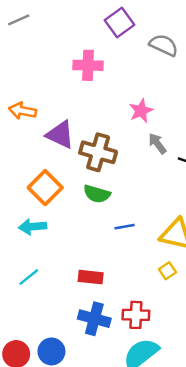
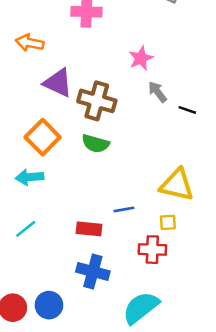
orange arrow: (22, 111) -> (30, 43), moved
blue line: (125, 227) -> (124, 209), moved
yellow square: (167, 271) -> (168, 222), turned 30
red cross: (136, 315) -> (152, 250), moved

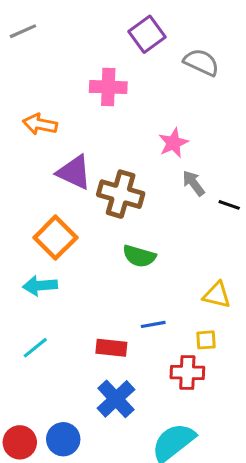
green semicircle: (95, 144) -> (139, 256), moved
yellow triangle: (177, 185) -> (217, 295), size x0.7
blue cross: (93, 271) -> (116, 399), turned 32

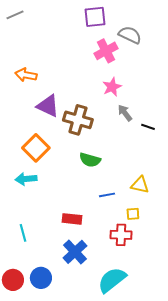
purple square: (147, 34) -> (95, 17), turned 30
pink cross: (108, 87) -> (106, 51), moved, turned -30
blue line: (153, 324) -> (107, 195), moved
cyan line: (35, 348) -> (23, 233), moved, turned -66

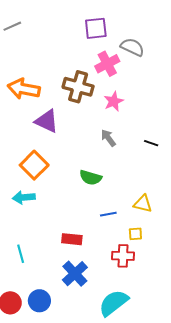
orange arrow: (26, 75) -> (24, 89), size x1.4
gray arrow: (125, 113) -> (108, 138), moved
brown cross: (78, 120) -> (78, 87), moved

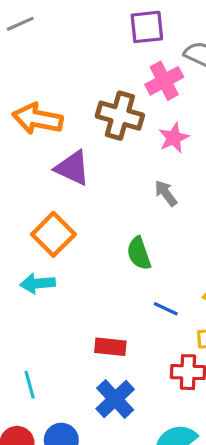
green semicircle: (91, 178) -> (139, 253), turned 55
blue line: (108, 214) -> (166, 309), turned 35
cyan line: (21, 254) -> (30, 385), moved

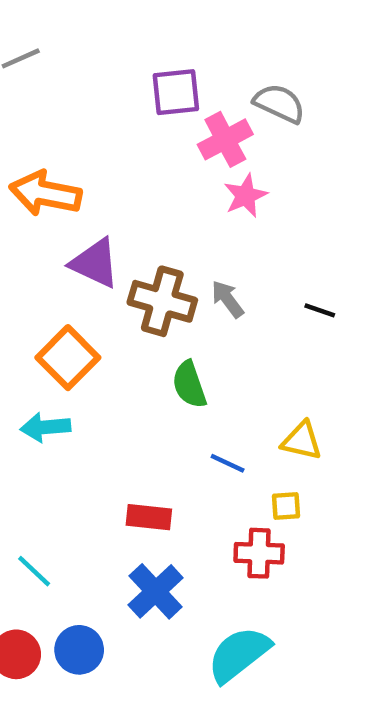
purple square: (147, 27) -> (176, 92), moved
brown cross: (120, 116) -> (162, 301), moved
pink star: (174, 138) -> (246, 196), moved
cyan line: (30, 385) -> (34, 571), turned -32

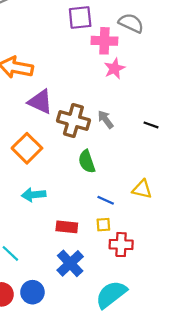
pink cross: (225, 139) -> (104, 41), turned 30
cyan arrow: (45, 427) -> (34, 195), moved
yellow square: (286, 506) -> (103, 225), moved

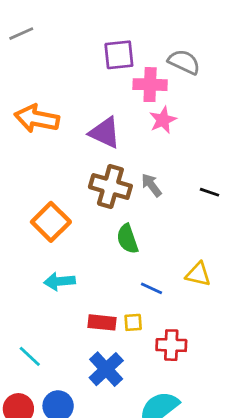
purple triangle: (40, 102) -> (105, 133), moved
yellow square: (103, 225) -> (133, 322), moved

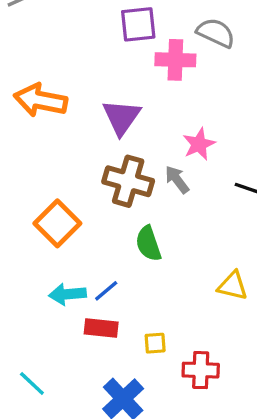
pink star: (163, 120) -> (199, 144), moved
purple triangle: (105, 133) -> (121, 117), turned 40
blue line: (151, 288) -> (106, 291), moved, turned -65
red rectangle: (102, 322) -> (101, 328), moved

